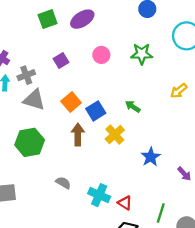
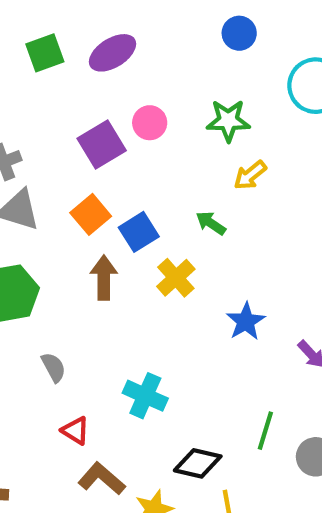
purple square: (61, 61) -> (102, 145), moved, size x1.5
yellow arrow: (179, 91) -> (250, 175), moved
gray semicircle: (63, 183) -> (54, 367), moved, turned 32
red triangle: (125, 203) -> (75, 431), moved

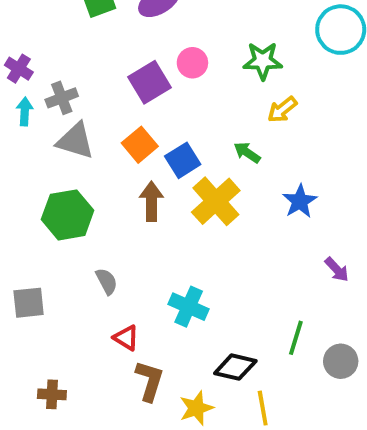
yellow cross: (176, 278) -> (216, 201), size x1.4
blue star: (246, 321) -> (300, 201), moved
brown L-shape: (102, 479) -> (150, 381), turned 66

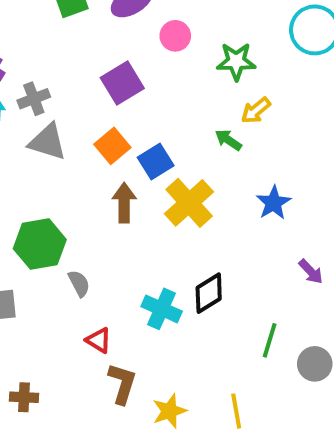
pink circle: (192, 63) -> (175, 36), moved
green arrow: (247, 152) -> (228, 140), moved
green hexagon: (68, 215) -> (40, 244), moved
black diamond: (235, 367) -> (209, 293), moved, turned -45

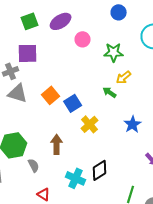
purple square: (122, 83) -> (28, 53), moved, turned 30
brown arrow: (124, 203) -> (57, 144), moved
yellow cross: (189, 203) -> (90, 124), size x0.7

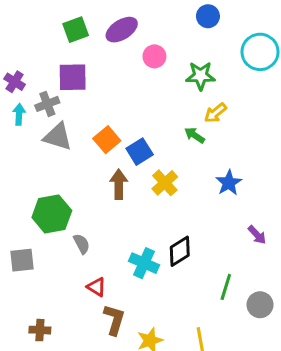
brown arrow: (57, 144) -> (119, 184), moved

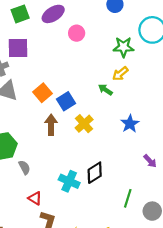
green star: (201, 76) -> (123, 47), moved

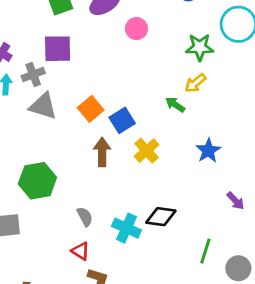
gray semicircle: (24, 167) -> (85, 217), moved
black diamond: (95, 173) -> (161, 217), turned 40

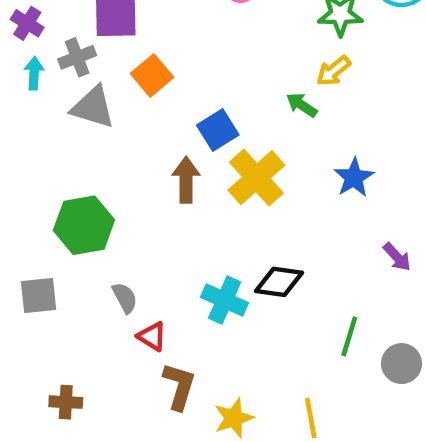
orange square: (91, 109) -> (152, 75), moved
yellow cross: (147, 151) -> (256, 178), size x1.4
gray semicircle: (85, 217) -> (125, 298), moved

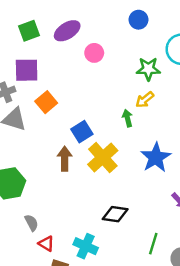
green arrow: (302, 105) -> (127, 118), turned 42
blue star: (354, 178) -> (156, 157), size x1.4
cyan cross: (225, 300) -> (86, 246), moved

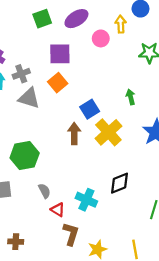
purple square: (27, 70) -> (60, 54), moved
yellow arrow: (145, 100) -> (121, 24), moved, turned 126
black diamond: (115, 214) -> (120, 183), turned -30
cyan cross: (86, 246) -> (86, 200), moved

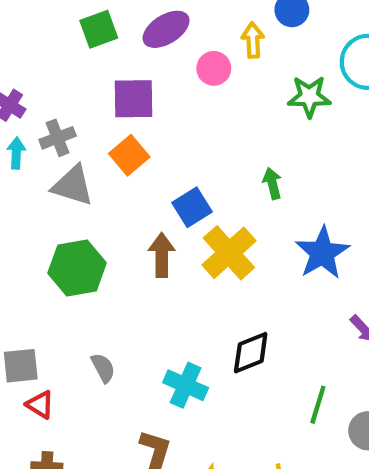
green hexagon: (25, 156) -> (77, 268), moved
red triangle: (58, 210) -> (40, 405), moved

